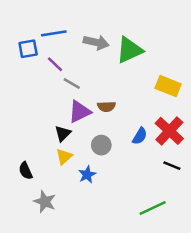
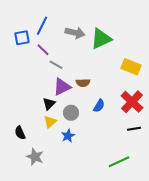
blue line: (54, 33) -> (42, 26), turned -54
blue semicircle: (140, 136) -> (99, 106), moved
gray circle: (101, 145) -> (71, 113), moved
black line: (172, 166) -> (134, 129), turned -32

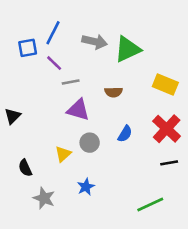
gray line: (56, 65) -> (71, 82), turned -40
brown semicircle: (83, 83) -> (114, 92), moved
purple triangle: (62, 87) -> (78, 110), turned 42
black triangle: (49, 104) -> (13, 116), moved
blue star: (68, 136) -> (86, 187), moved

